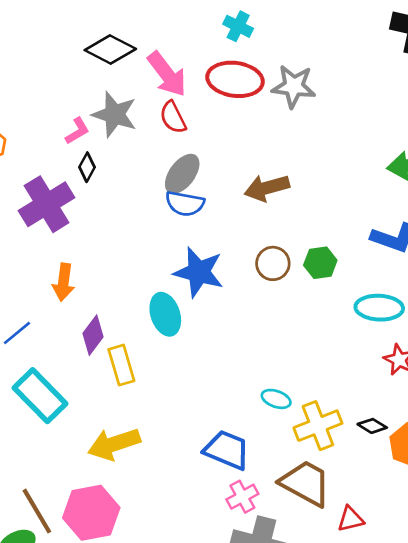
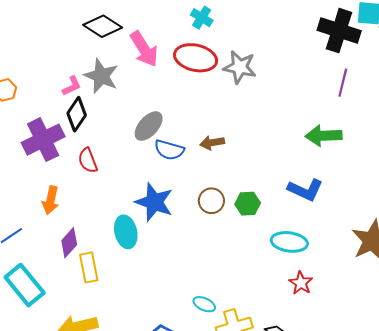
red semicircle: (173, 117) -> (88, 160), moved
black diamond: (87, 167) -> (77, 114), size x1.5
brown arrow: (267, 188) -> (212, 143), size x0.7
blue semicircle: (185, 204) -> (169, 150), moved

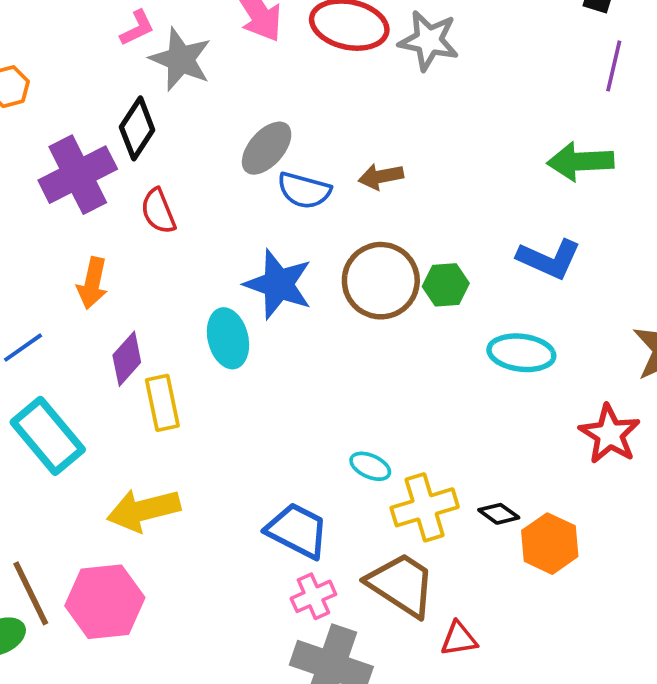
pink L-shape: (72, 86) -> (137, 28), moved
brown circle: (211, 201) -> (381, 281), size x1.6
red star: (301, 283) -> (610, 434), moved, size x1.4

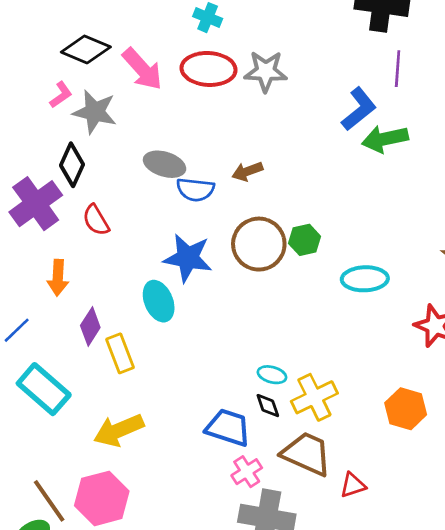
gray ellipse: (267, 148) -> (165, 164), turned 75
blue L-shape: (549, 259) -> (359, 109), moved, turned -54
black diamond: (499, 514) -> (268, 406), moved, turned 44

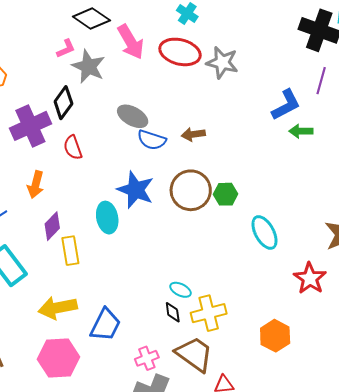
green arrow: (385, 139) -> (301, 131), size x0.7
cyan ellipse: (365, 279) -> (264, 232), turned 52
blue trapezoid: (228, 428) -> (105, 325), moved, turned 87
pink hexagon: (102, 498) -> (59, 358), moved

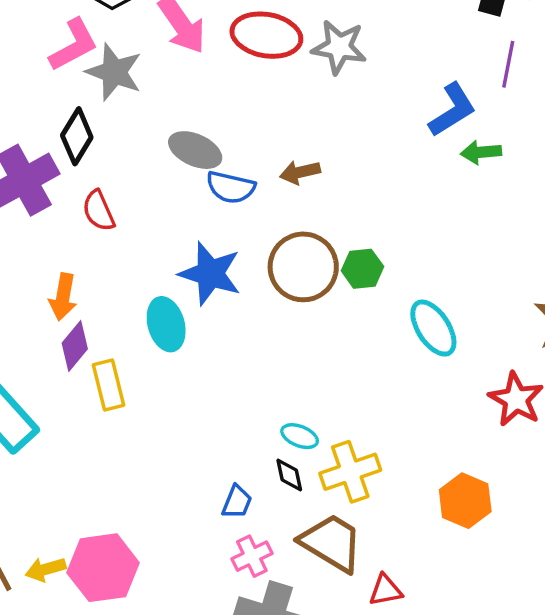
pink L-shape: (66, 49) -> (74, 45), size x1.6
orange arrow: (36, 185) -> (63, 297), moved
yellow arrow: (58, 308) -> (46, 569), moved, size x0.6
blue trapezoid: (105, 325) -> (237, 502), moved, size x0.6

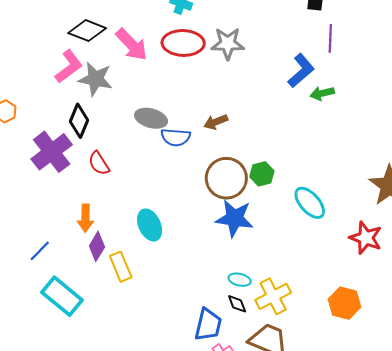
blue star: (210, 274) -> (234, 218), moved
blue trapezoid: (237, 502) -> (208, 325), size x1.6

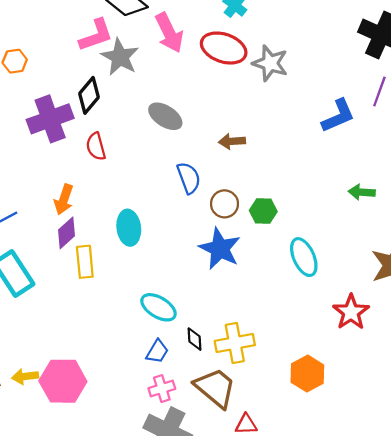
green arrow: (322, 93) -> (362, 192), moved
blue semicircle: (176, 137) -> (189, 178), moved, turned -132
brown circle: (226, 178) -> (225, 204), size x0.6
cyan ellipse: (240, 280) -> (158, 307), moved, size x1.5
blue trapezoid: (208, 325) -> (157, 351), size x0.7

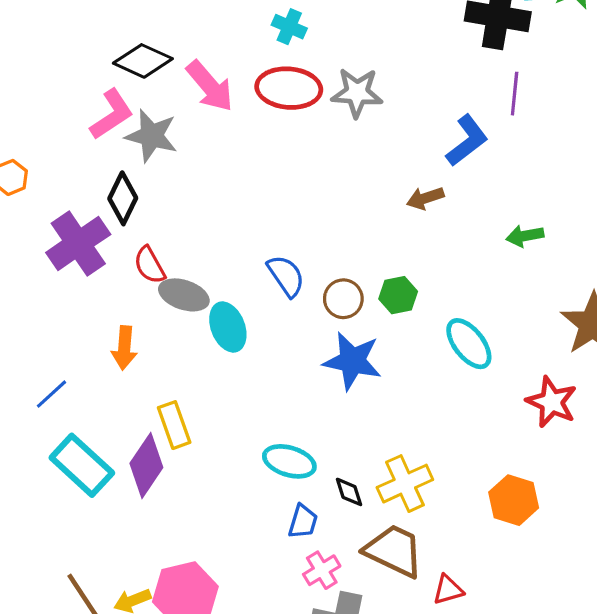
gray ellipse: (165, 116) -> (184, 295), moved
brown arrow: (232, 141) -> (425, 198), moved
cyan ellipse: (129, 228) -> (228, 327), moved
purple diamond: (67, 233) -> (146, 465), moved, size x1.4

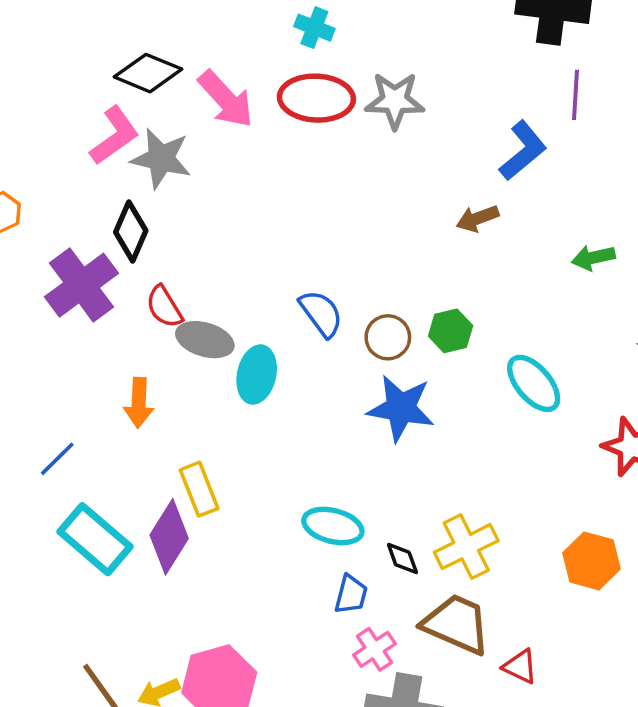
cyan ellipse: (228, 327) -> (257, 375), turned 36
red triangle: (448, 590) -> (520, 666), turned 44

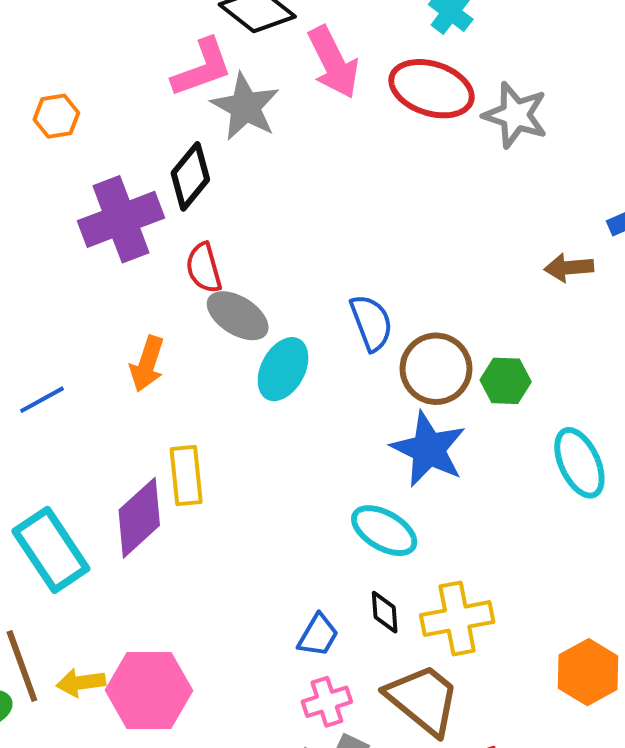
brown circle: (388, 337) -> (436, 369), size x1.4
cyan ellipse: (333, 526) -> (384, 531), moved
cyan rectangle: (95, 539) -> (51, 550), moved

